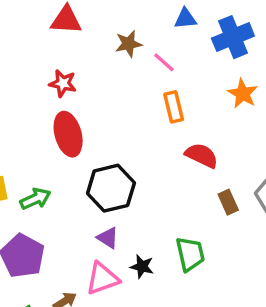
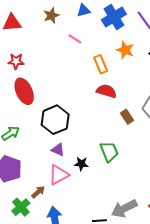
brown star: (128, 44) -> (51, 16), moved
orange rectangle: (174, 107) -> (101, 64), moved

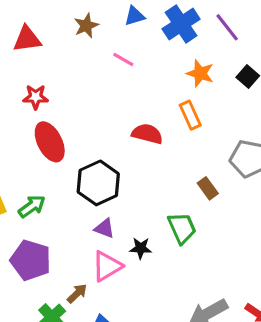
orange rectangle: (101, 64) -> (190, 115), moved
red semicircle: (106, 91) -> (147, 134), moved
brown rectangle: (127, 117) -> (208, 188), moved

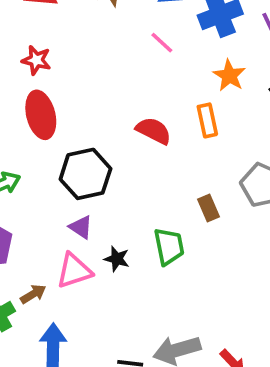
pink line: (123, 59) -> (162, 43), moved

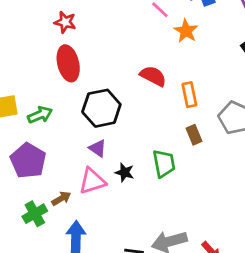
orange star: (229, 75) -> (186, 31), moved
orange rectangle: (207, 120) -> (189, 95), moved

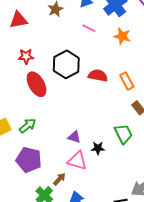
orange star: (186, 31) -> (122, 36), moved
black hexagon: (101, 108) -> (66, 64), moved
pink triangle: (92, 181) -> (77, 161), turned 50

